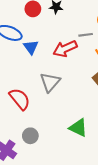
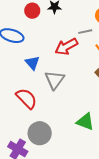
blue triangle: (31, 47) -> (32, 63), moved
gray circle: (30, 136) -> (40, 133), size x1.5

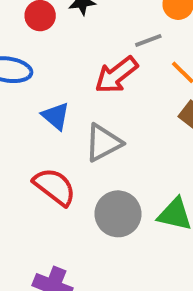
gray triangle: (55, 80) -> (103, 143), turned 35
gray circle: (40, 133) -> (118, 214), moved

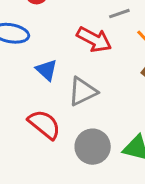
red arrow: (116, 75) -> (94, 39), turned -116

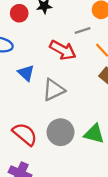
red semicircle: (44, 124) -> (25, 134), moved

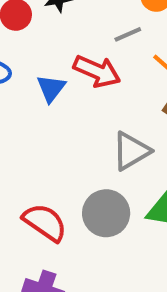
blue triangle: (26, 73) -> (51, 88), moved, turned 30
gray triangle: (54, 90) -> (131, 151), moved

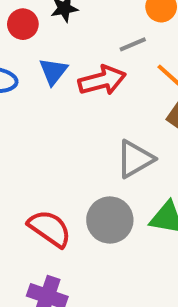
red arrow: (97, 71) -> (102, 80), turned -39
blue triangle: (51, 88) -> (53, 71), moved

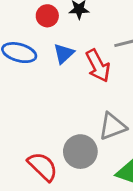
red arrow: (102, 80) -> (98, 66), turned 68
gray circle: (110, 220) -> (80, 152), moved

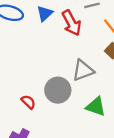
red semicircle: (43, 167) -> (28, 102), size x0.6

